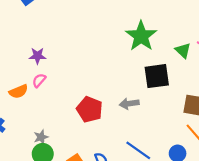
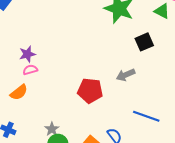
black square: (157, 76) -> (144, 42), size x0.7
pink semicircle: (39, 80) -> (30, 70), moved, turned 48

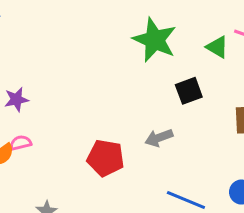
pink semicircle: (30, 70) -> (21, 143), moved

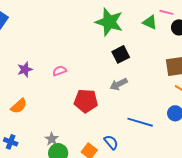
black square: (189, 91) -> (121, 54), moved
pink semicircle: (21, 143) -> (60, 71), moved

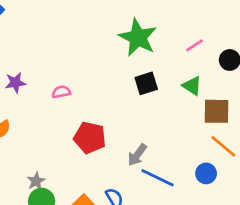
pink line: (166, 12) -> (195, 45), moved, turned -56
green triangle: (150, 22) -> (192, 86), moved
gray arrow: (119, 84) -> (137, 155), moved, turned -36

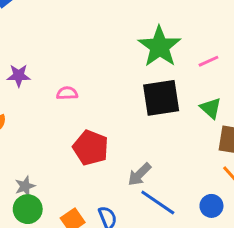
pink line: (195, 45) -> (209, 61), moved
black square: (146, 83) -> (161, 98), size x1.5

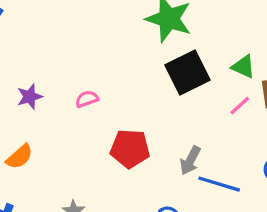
pink line: (209, 61) -> (240, 106), moved

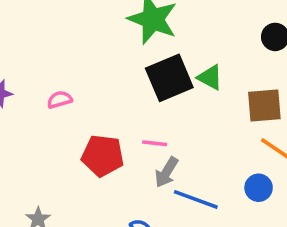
green triangle: (243, 67) -> (210, 77), moved
pink line: (240, 106) -> (155, 143), moved, turned 45

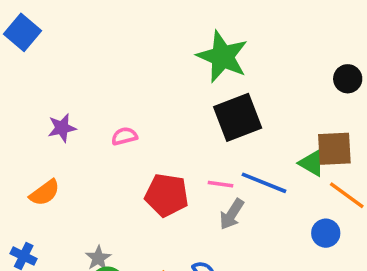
green triangle: (210, 77) -> (312, 163), moved
blue line: (196, 199) -> (264, 183), moved

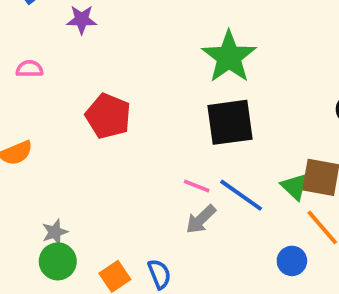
purple star: (62, 128) -> (82, 20), moved
pink semicircle: (124, 136) -> (29, 69), moved
red pentagon: (167, 195) -> (108, 116), moved

